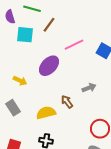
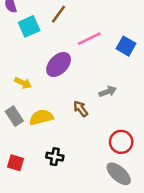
cyan square: (25, 35) -> (29, 26), turned -30
yellow semicircle: (46, 113) -> (41, 117), moved

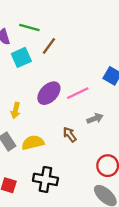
pink line: (89, 39) -> (78, 93), moved
yellow arrow: (23, 83) -> (16, 110), turned 77
black cross: (55, 157) -> (45, 179), size x1.5

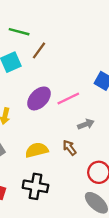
brown arrow: (70, 135) -> (69, 148), moved
yellow semicircle: (33, 143) -> (37, 150), moved

